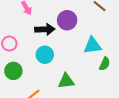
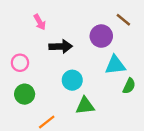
purple circle: (67, 20) -> (101, 36), moved
cyan circle: (45, 55) -> (72, 80), moved

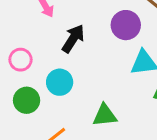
black arrow: (61, 46) -> (73, 39), turned -55
cyan circle: (72, 80) -> (60, 82), moved

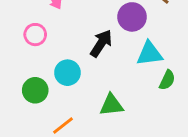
black arrow: (73, 39) -> (101, 43), moved
pink circle: (21, 60) -> (35, 35), moved

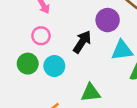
pink circle: (35, 35) -> (41, 36), moved
green circle: (35, 90) -> (28, 64), moved

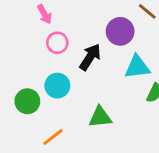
pink circle: (41, 36) -> (57, 43), moved
green circle: (28, 64) -> (27, 101), moved

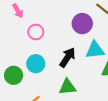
pink arrow: (44, 14) -> (18, 11), moved
black arrow: (90, 57) -> (67, 57), moved

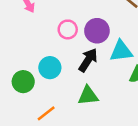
purple circle: (82, 24) -> (97, 31), moved
pink circle: (36, 32) -> (68, 29), moved

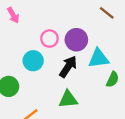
cyan circle: (50, 68) -> (33, 61), moved

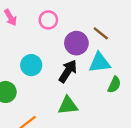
brown line: (107, 13) -> (101, 33), moved
pink circle: (49, 39) -> (48, 20), moved

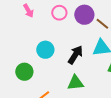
purple circle: (76, 43) -> (84, 15), moved

